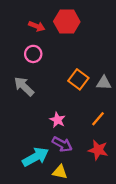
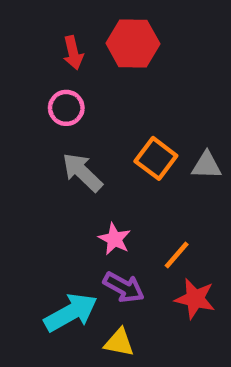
red arrow: (37, 26) -> (73, 53), turned 56
gray arrow: (24, 86) -> (82, 172), moved
orange line: (98, 119) -> (177, 255), moved

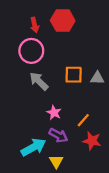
pink circle: (66, 108) -> (31, 51), size x1.5
orange square: (156, 158) -> (74, 75), turned -36
yellow triangle: (119, 342) -> (56, 161), turned 48

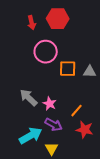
pink circle: (31, 51) -> (46, 52), moved
gray arrow: (39, 81) -> (29, 98), moved

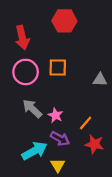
red arrow: (32, 23) -> (22, 38), moved, size x1.5
pink circle: (46, 52) -> (26, 72), moved
orange square: (68, 69) -> (58, 68), moved

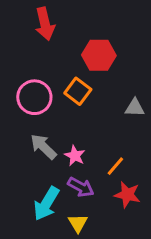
red hexagon: (64, 21) -> (99, 55), moved
red arrow: (22, 38) -> (45, 24), moved
orange square: (58, 68) -> (78, 91), turned 36
cyan arrow: (34, 151) -> (46, 204), turned 150

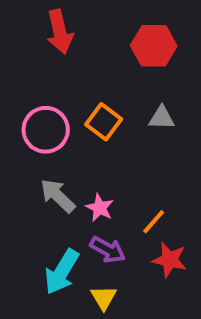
red hexagon: (99, 55) -> (154, 46), moved
gray triangle: (135, 108) -> (162, 118), moved

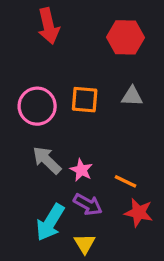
orange square: (104, 122) -> (85, 100), turned -32
orange line: (154, 222) -> (126, 181), turned 75

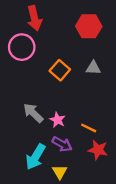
orange square: (85, 100) -> (60, 70), turned 36
pink circle: (37, 106) -> (22, 47), moved

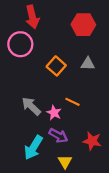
orange line: (89, 128) -> (73, 102), moved
yellow triangle: (60, 172) -> (65, 162), moved

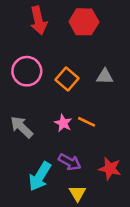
red hexagon: (83, 25) -> (84, 22), moved
pink circle: (20, 44) -> (27, 71), moved
gray arrow: (31, 106) -> (22, 127), moved
pink star: (54, 113) -> (63, 123), moved

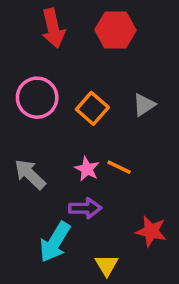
gray triangle: (105, 76) -> (144, 105), turned -36
purple arrow: (70, 162) -> (85, 208), moved, turned -30

